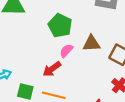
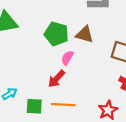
brown triangle: (91, 43) -> (85, 35), moved, turned 30

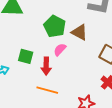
red arrow: (56, 79) -> (46, 66), turned -54
green square: (34, 106) -> (26, 56), moved

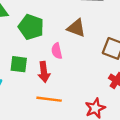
green pentagon: (55, 26) -> (31, 27), moved
pink semicircle: (60, 50) -> (57, 51), turned -48

